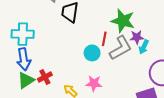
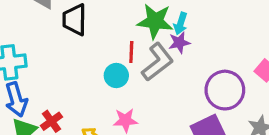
cyan arrow: (144, 47) -> (181, 23), moved

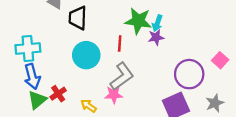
gray L-shape: (158, 62) -> (122, 76), moved
cyan circle: (116, 75) -> (86, 55), moved, size x1.5

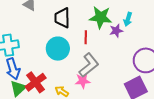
black trapezoid: (78, 18) -> (62, 18), moved
cyan arrow: (157, 23) -> (128, 19), moved
red cross: (58, 94) -> (36, 82), size x1.5

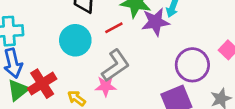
purple star: (116, 31) -> (155, 22), size x1.5
red line: (86, 37) -> (114, 28), turned 56

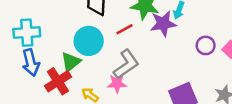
purple circle: (192, 65) -> (206, 45), moved, size x0.6
green triangle: (18, 90) -> (71, 62), moved

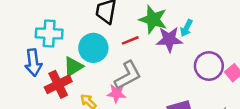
cyan cross: (27, 33) -> (49, 33), moved
purple circle: (206, 45) -> (209, 66), size x1.5

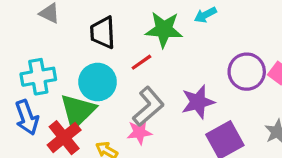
cyan arrow: (186, 28) -> (205, 15), moved, turned 48
purple star: (169, 39) -> (198, 102), moved
green triangle: (73, 67) -> (78, 111), size x1.4

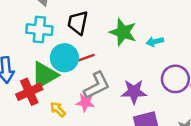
cyan arrow: (205, 15) -> (155, 42), moved
red line: (141, 62) -> (86, 58), moved
cyan cross: (38, 77) -> (39, 30), moved

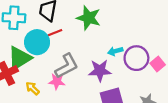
cyan arrow: (155, 42) -> (115, 51), moved
red line: (86, 58) -> (55, 33), moved

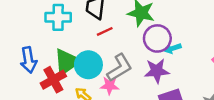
cyan circle: (37, 42) -> (88, 65), moved
purple circle: (136, 58) -> (157, 38), moved

